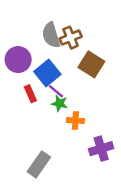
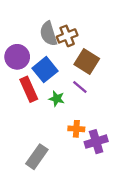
purple line: (56, 91) -> (80, 87), moved
red rectangle: (30, 94) -> (29, 89), size x1.5
orange cross: (75, 121) -> (76, 129), moved

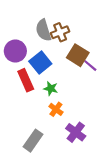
purple line: (80, 87) -> (90, 66), moved
orange cross: (76, 129) -> (56, 109), moved, turned 32
purple cross: (96, 142) -> (76, 132), moved, turned -36

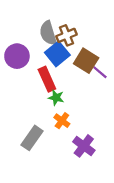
blue square: (40, 62) -> (57, 54), moved
red rectangle: (26, 80) -> (47, 79), moved
gray rectangle: (33, 141) -> (32, 138), moved

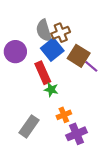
orange cross: (62, 121) -> (64, 115), moved, turned 32
purple cross: (84, 146) -> (77, 134), turned 30

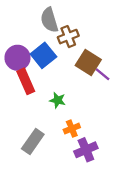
gray semicircle: (44, 31) -> (49, 20), moved
blue square: (52, 50) -> (43, 55), moved
red rectangle: (43, 73) -> (26, 81), moved

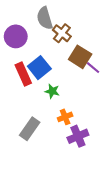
brown cross: (68, 37) -> (62, 33), turned -30
blue square: (43, 55) -> (39, 68), moved
purple circle: (18, 58) -> (16, 36), moved

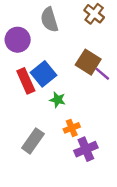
brown cross: (62, 33) -> (94, 14), moved

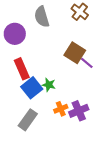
blue square: (43, 74) -> (32, 88), moved
purple cross: (86, 149) -> (79, 111), moved

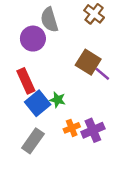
purple circle: (15, 34) -> (33, 39), moved

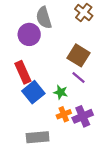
purple line: (102, 74) -> (78, 77), moved
green star: (58, 100) -> (61, 92), moved
gray rectangle: (33, 141) -> (38, 137), moved, turned 50

